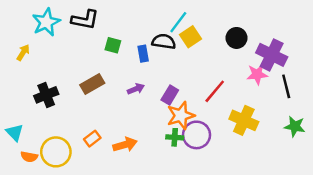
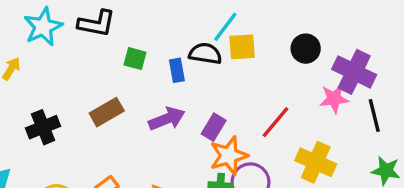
yellow square: (190, 37) -> (242, 47), turned 30
purple arrow: (136, 89) -> (167, 119), size x1.5

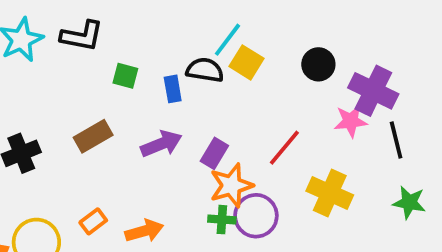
yellow square: (242, 47) -> (246, 62), turned 36

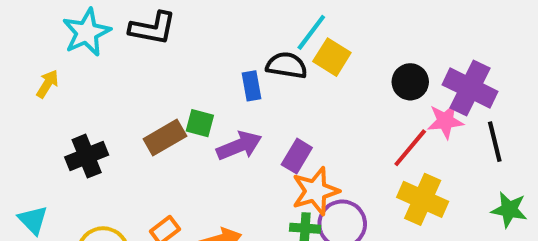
black circle: (318, 64) -> (410, 82), moved
green square: (125, 76) -> (200, 123), moved
red line: (284, 148) -> (410, 148), moved

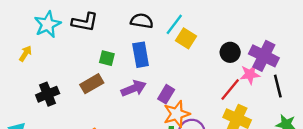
black semicircle: (287, 65) -> (142, 21), moved
blue rectangle: (251, 86) -> (141, 55), size x1.5
green square: (200, 123) -> (107, 58), moved

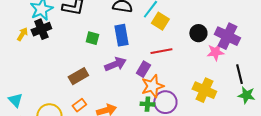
brown rectangle: (92, 84) -> (78, 76), moved
black line: (278, 86) -> (239, 74), moved
red line: (230, 90) -> (161, 51), moved, turned 40
black cross: (48, 94) -> (41, 29), moved

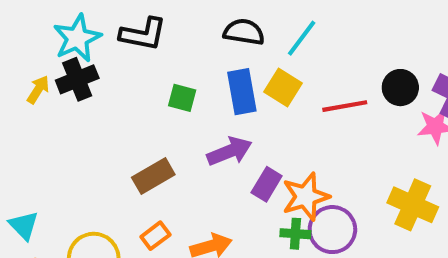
yellow square: (160, 21) -> (283, 88), moved
red line: (161, 51) -> (345, 106), moved
purple rectangle: (143, 69) -> (267, 184), moved

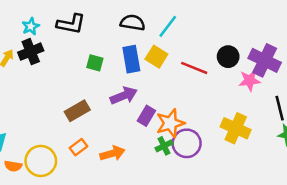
cyan star: (77, 38) -> (31, 26), size x0.6
red line: (345, 106) -> (194, 68), turned 32
green cross: (295, 234) -> (164, 146), turned -30

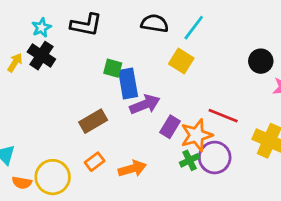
black cross: (31, 52) -> (41, 56), turned -35
blue rectangle: (131, 59) -> (128, 83), moved
red line: (194, 68) -> (223, 116), moved

